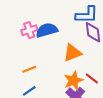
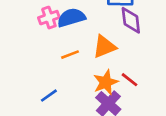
orange line: (29, 69) -> (70, 55), moved

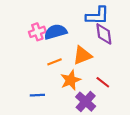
orange star: (106, 82) -> (71, 80), moved
blue line: (49, 96) -> (37, 95), turned 32

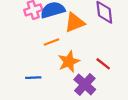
orange triangle: (82, 55) -> (75, 23), moved

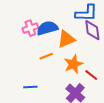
orange star: (69, 62) -> (73, 64), moved

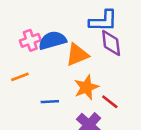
orange line: (46, 56) -> (20, 77), moved
blue line: (30, 87) -> (50, 102), moved

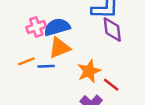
orange triangle: (77, 55) -> (60, 48), moved
blue line: (50, 102) -> (46, 66), moved

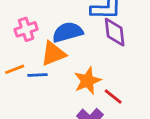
blue semicircle: (57, 27) -> (67, 32), moved

